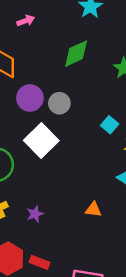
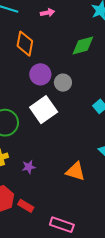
orange triangle: (93, 209) -> (75, 171), size x1.5

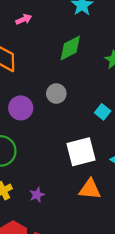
purple circle: (40, 74) -> (21, 108), moved
white square: (44, 110) -> (81, 152), moved, turned 32

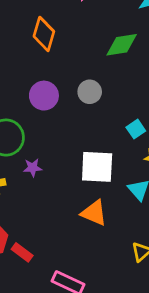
purple star: (37, 195) -> (33, 168), moved

